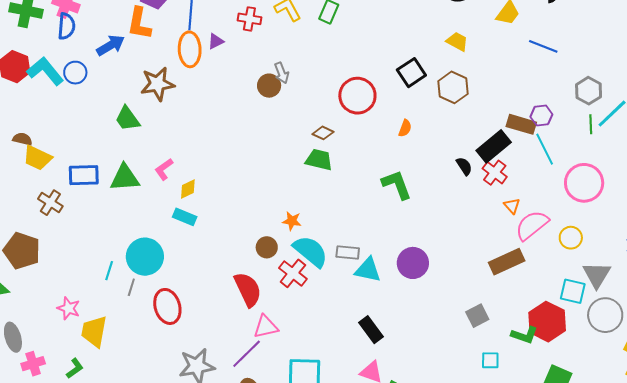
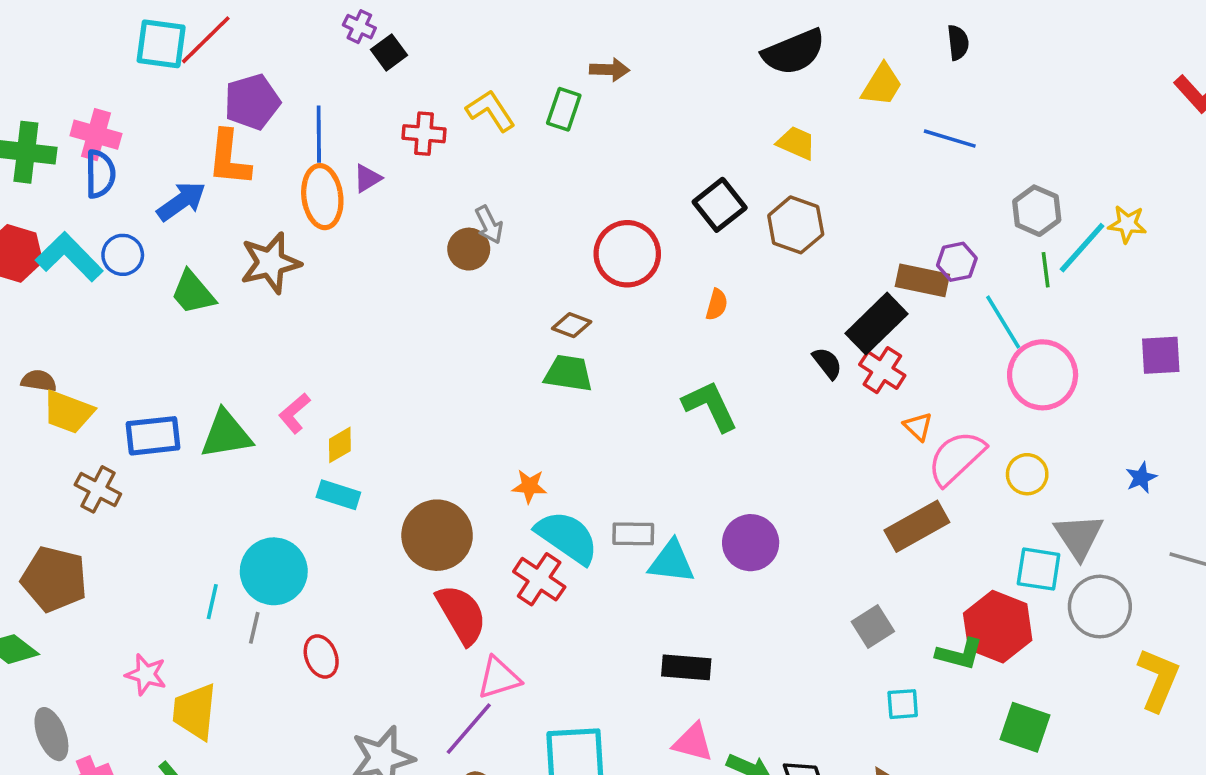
green trapezoid: (127, 119) -> (193, 293), moved
cyan line: (545, 149) -> (1003, 322), moved
brown circle: (267, 247) -> (437, 535), moved, size x1.8
red ellipse: (167, 306) -> (321, 657), size x0.7
black rectangle: (371, 330) -> (686, 667), turned -44

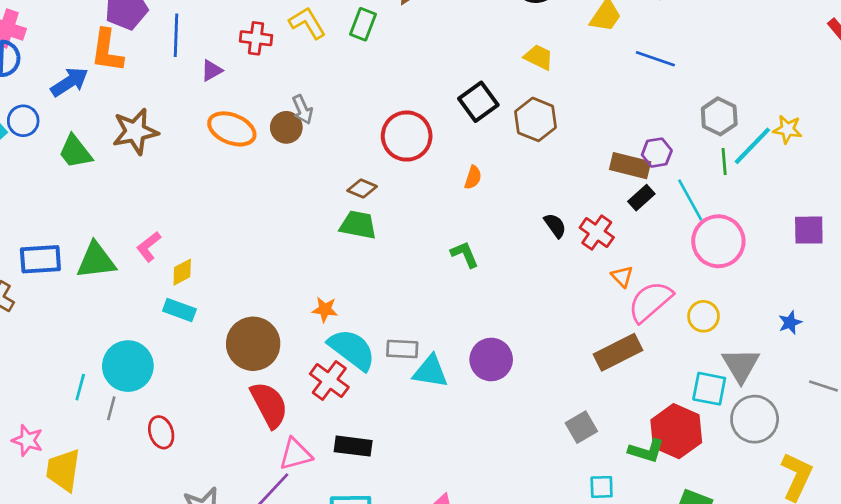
orange ellipse: (322, 197) -> (232, 129), moved, turned -63
black rectangle: (877, 324) -> (641, 198), moved, size x0.6
green L-shape: (710, 406) -> (465, 254), size x0.7
black rectangle: (686, 667) -> (353, 446), moved

